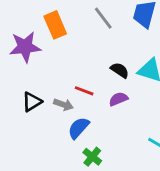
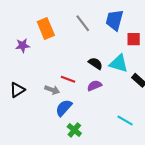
purple star: (25, 47) -> (23, 45), size x0.6
black triangle: (32, 102) -> (17, 90), moved

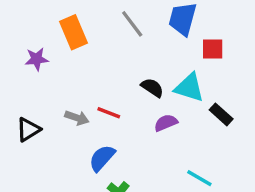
purple semicircle: (94, 86) -> (166, 123), moved
gray arrow: (52, 90) -> (77, 118), moved

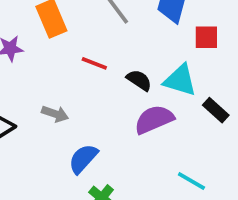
red line: (109, 113) -> (94, 63), moved
purple semicircle: (166, 123) -> (154, 119), size x1.5

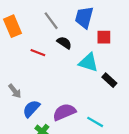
black semicircle: (139, 80) -> (64, 43), moved
gray arrow: (55, 114) -> (15, 91), moved, turned 32
purple semicircle: (154, 119) -> (64, 112), moved

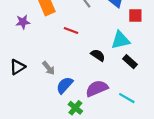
black semicircle: (64, 43) -> (98, 55), moved
cyan triangle: (88, 63) -> (120, 40), turned -30
black rectangle: (109, 80) -> (130, 62), moved

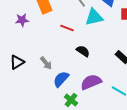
cyan triangle: (120, 40) -> (94, 17), moved
black semicircle: (98, 55) -> (83, 51), moved

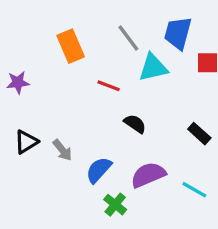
purple star: (22, 20) -> (18, 82), moved
gray arrow: (46, 63) -> (62, 150), moved

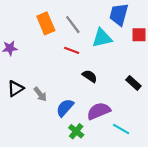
gray line: (128, 38) -> (73, 25), moved
cyan line: (194, 190) -> (121, 129), moved

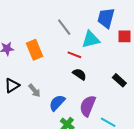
orange rectangle: (46, 23) -> (35, 50), moved
red line: (72, 50) -> (74, 55), moved
purple semicircle: (99, 111) -> (88, 106), turned -45

